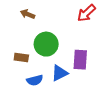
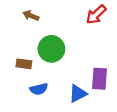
purple rectangle: (80, 60) -> (100, 79), moved
blue triangle: (60, 73) -> (78, 94), moved

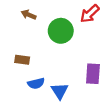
green circle: (51, 49) -> (61, 31), moved
blue triangle: (78, 94) -> (60, 91), moved, turned -36

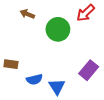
brown rectangle: (22, 60) -> (11, 64), moved
purple rectangle: (93, 74) -> (89, 70), turned 36

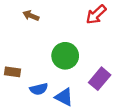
green circle: (58, 29) -> (65, 56), moved
blue triangle: (57, 87) -> (64, 97), turned -30

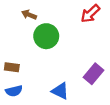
green circle: (65, 56) -> (46, 36), moved
blue semicircle: (39, 89) -> (14, 91), moved

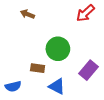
green circle: (46, 36) -> (58, 49), moved
brown rectangle: (12, 67) -> (38, 68), moved

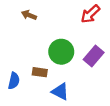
purple rectangle: (88, 70) -> (94, 56), moved
blue semicircle: (13, 86) -> (14, 81), moved, turned -63

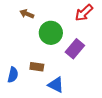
green circle: (61, 52) -> (51, 33), moved
purple rectangle: (94, 56) -> (75, 49), moved

